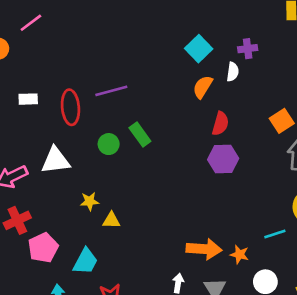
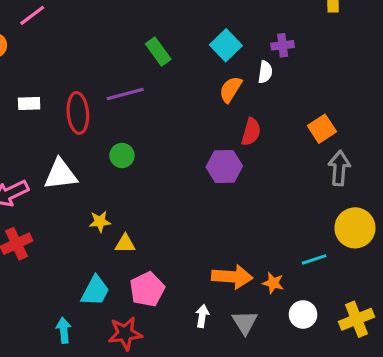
green rectangle: (140, 135) -> (158, 52), moved
purple hexagon: (223, 159) -> (224, 167), moved
pink pentagon: (43, 248) -> (147, 289), moved

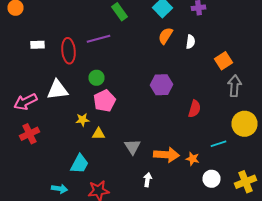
white semicircle: (265, 72) -> (190, 42), moved
red semicircle: (251, 132) -> (194, 109), moved
pink pentagon: (147, 289) -> (104, 101), moved
gray triangle: (245, 322) -> (132, 147), moved
cyan arrow: (64, 330) -> (60, 189), turned 105

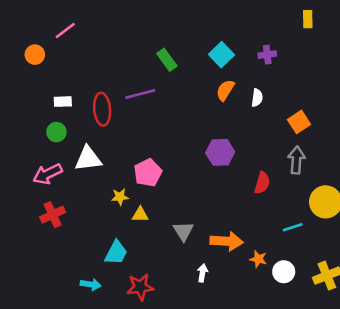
green circle: (96, 78) -> (56, 132), moved
gray arrow: (234, 86) -> (296, 160), moved
orange star: (192, 159) -> (258, 259), moved

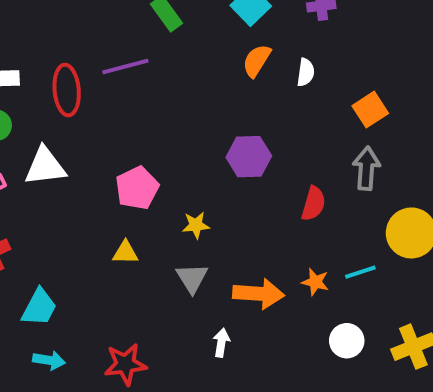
yellow star: (120, 197) -> (196, 225), moved
cyan trapezoid: (116, 253) -> (39, 307), moved
orange star: (258, 259) -> (315, 282), moved

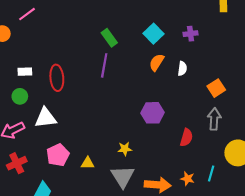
purple line: (125, 67) -> (104, 65), moved, turned -65
pink pentagon: (137, 188) -> (58, 155), moved
cyan line: (360, 272) -> (211, 173), turned -56
gray triangle: (192, 278) -> (123, 177), size x1.4

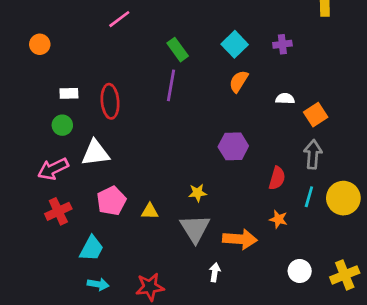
pink line: (27, 14) -> (119, 19), moved
white semicircle: (182, 69) -> (285, 99), moved, turned -96
cyan line: (211, 173) -> (309, 197), moved
orange star: (187, 179) -> (278, 219), moved

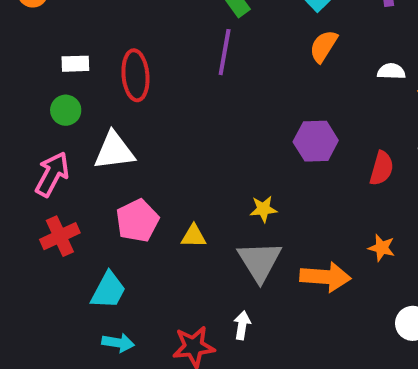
pink arrow: (53, 169) -> (52, 174), turned 144
red semicircle: (277, 178) -> (382, 168), moved
white arrow: (215, 272) -> (242, 325), moved

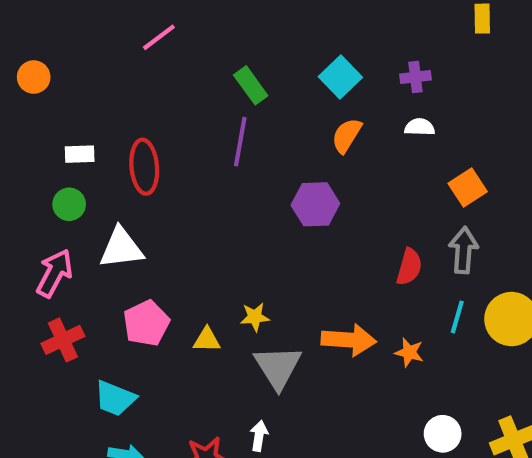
white semicircle: (391, 71) -> (420, 127), moved
purple hexagon: (316, 141) -> (315, 204), moved
yellow star: (263, 209) -> (255, 317), moved
orange arrow: (325, 277) -> (349, 340), moved
cyan trapezoid: (108, 290) -> (115, 398), turned 84

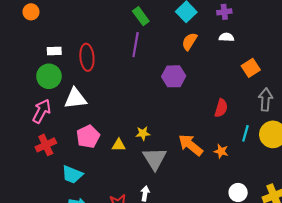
green circle: (69, 204) -> (49, 76), size x1.5
gray arrow: (463, 250) -> (265, 100), moved
orange arrow: (349, 340) -> (190, 145), turned -145

